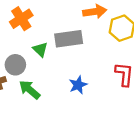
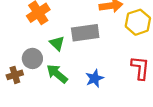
green arrow: (30, 90) -> (57, 74), moved

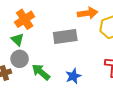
green triangle: (57, 43) -> (18, 40), moved

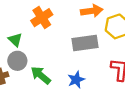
orange cross: (25, 19) -> (42, 18), moved
gray rectangle: (65, 37) -> (85, 43), moved

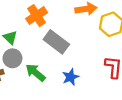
gray rectangle: (85, 43) -> (56, 42), moved, turned 45

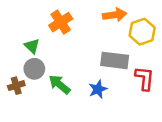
gray rectangle: (56, 42) -> (115, 60), moved, turned -30

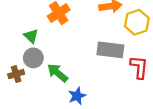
blue star: (98, 89) -> (77, 96), moved

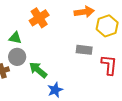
green triangle: (31, 36) -> (15, 38), turned -32
gray rectangle: (110, 50) -> (84, 50), size x0.7

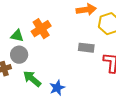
orange cross: (39, 18) -> (41, 29), moved
green arrow: (38, 70) -> (32, 79), moved

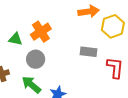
gray circle: (19, 55) -> (36, 59), moved

